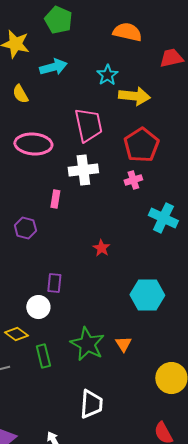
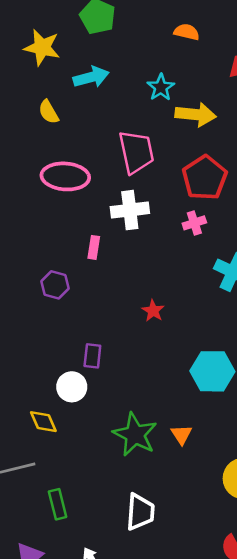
orange semicircle: (127, 32) -> (187, 32), size x0.7
yellow diamond: (16, 334) -> (43, 422), turned 30
green rectangle: (43, 356) -> (58, 504), moved

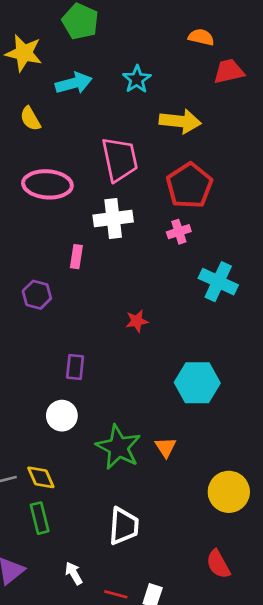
orange semicircle: (187, 32) -> (201, 37), moved
cyan star: (161, 87) -> (137, 79), moved
red star: (153, 311) -> (137, 321), turned 30
white circle: (72, 387) -> (62, 416), moved
yellow diamond: (43, 422) -> (41, 477), moved

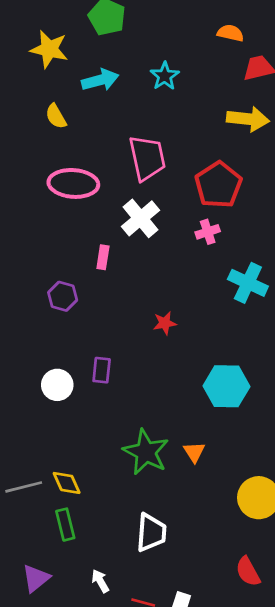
yellow arrow: (180, 121) -> (248, 119), moved
white cross: (113, 219) -> (141, 218), turned -33
white circle: (62, 416) -> (57, 385), moved

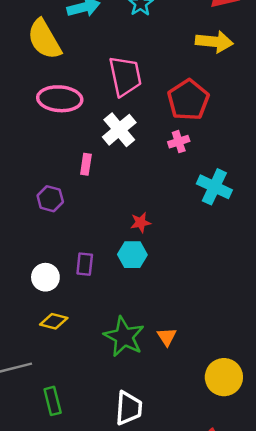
yellow semicircle: (56, 116) -> (44, 39), size x1.8
cyan hexagon: (226, 386) -> (132, 255), moved, size x0.7
yellow diamond: (67, 483) -> (54, 321), moved, turned -52

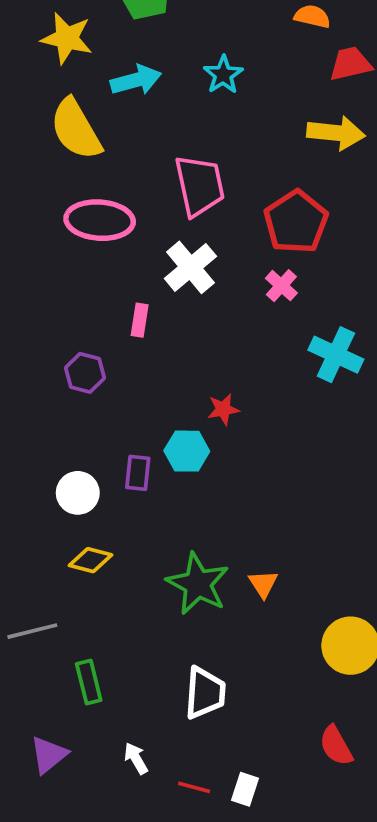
pink cross: (179, 142) -> (281, 286), turned -30
cyan hexagon: (132, 255) -> (187, 451), moved

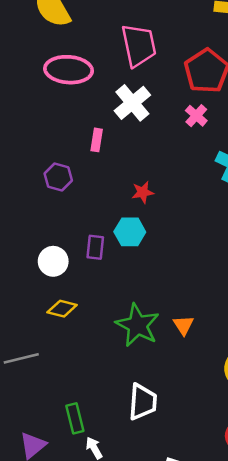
red star: (223, 409) -> (143, 192), moved
green rectangle: (89, 682) -> (75, 418), moved

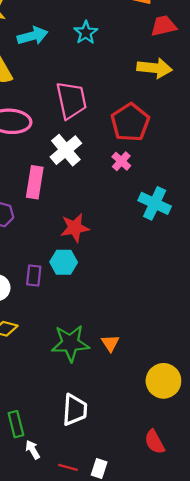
pink rectangle: (97, 140) -> (35, 182), size x1.6
red star: (143, 192) -> (75, 228), size x1.5
green star: (137, 325) -> (70, 343), turned -30

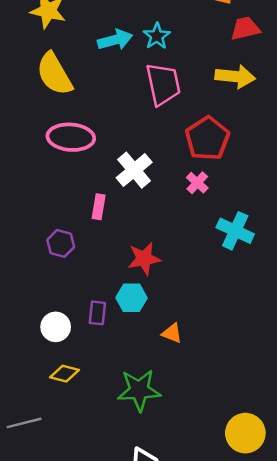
cyan arrow: (33, 36) -> (115, 40), moved
pink trapezoid: (71, 100) -> (163, 84), moved
pink rectangle: (35, 182) -> (99, 207), size x0.7
orange triangle: (110, 343) -> (172, 333), moved, turned -36

